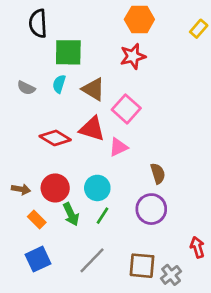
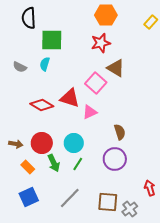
brown triangle: (93, 89) -> (116, 68), moved

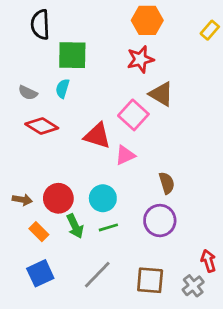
red diamond: (42, 105) -> (42, 126), moved
green line: (78, 164) -> (108, 227), turned 40
gray cross: (130, 209) -> (193, 286), moved

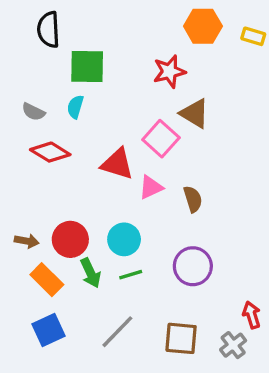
orange hexagon: (147, 20) -> (203, 26), moved
yellow rectangle: (210, 30) -> (253, 36), turned 66
brown semicircle: (167, 183) -> (193, 199), moved
orange rectangle: (39, 232) -> (47, 280), size x1.4

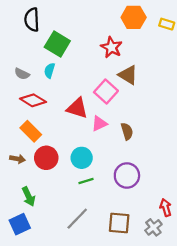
green square: (87, 67) -> (57, 44), turned 30
red star: (169, 72) -> (111, 47), turned -30
green arrow: (90, 273) -> (29, 196), moved
orange rectangle: (47, 280) -> (31, 131), moved
blue square: (49, 330) -> (20, 224), moved

